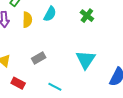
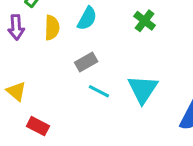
gray rectangle: (39, 58) -> (86, 62), moved
cyan line: (55, 87) -> (99, 91), moved

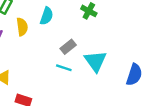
gray rectangle: (86, 62) -> (68, 47), moved

